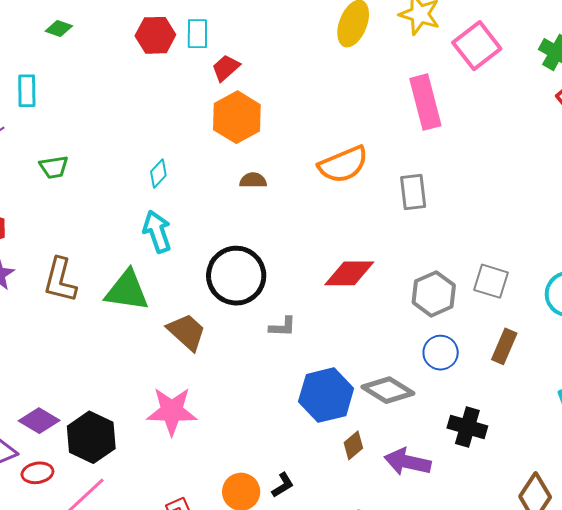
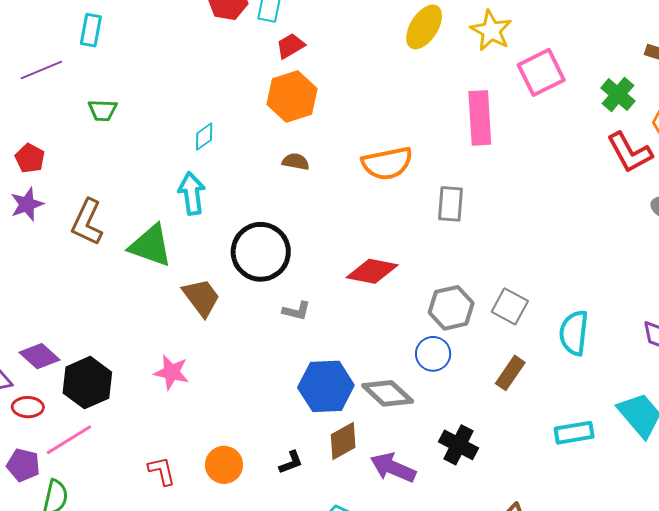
blue circle: (441, 353) -> (433, 354), moved
pink star: (172, 411) -> (171, 372), size x0.7
brown diamond: (353, 445) -> (343, 441), size x1.4
black L-shape: (283, 485) -> (291, 462), moved

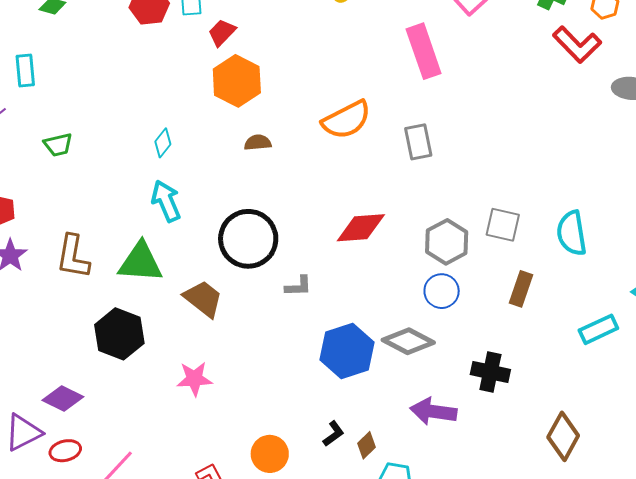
black hexagon: (87, 383) -> (119, 334), moved
brown diamond: (343, 441) -> (366, 445), moved, size x0.7

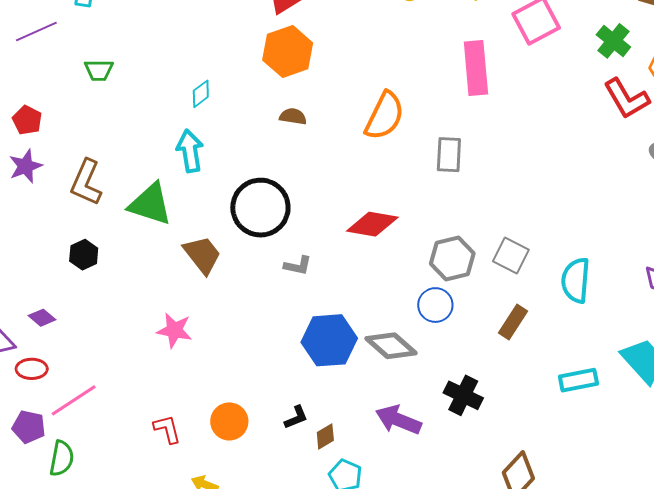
orange semicircle: (346, 120) -> (385, 116), turned -51
black hexagon: (119, 334) -> (84, 255), moved, size x0.6
purple diamond: (63, 399) -> (42, 318), size x0.7

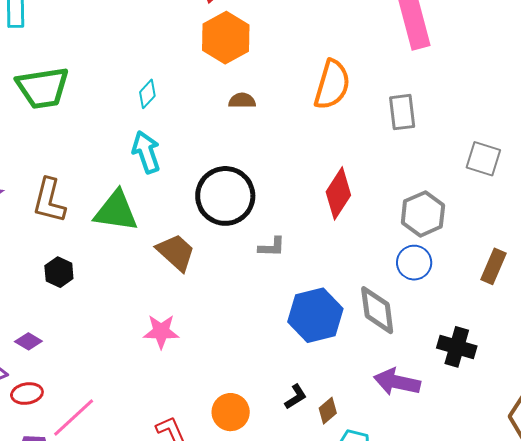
green trapezoid: (99, 70) -> (43, 88), size x1.8
red diamond: (372, 224) -> (338, 193), turned -57
gray square: (511, 256) -> (483, 159), moved
gray diamond: (391, 346) -> (377, 310), turned 51

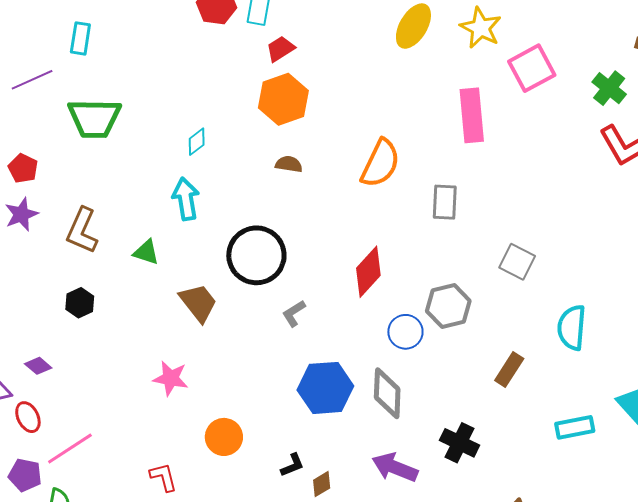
green triangle: (116, 211) -> (146, 252), size x0.6
gray L-shape: (272, 247) -> (294, 313), turned 136
blue circle: (414, 263) -> (405, 332), moved
red ellipse: (27, 394) -> (28, 417), turned 64
orange circle: (231, 412) -> (224, 437), moved

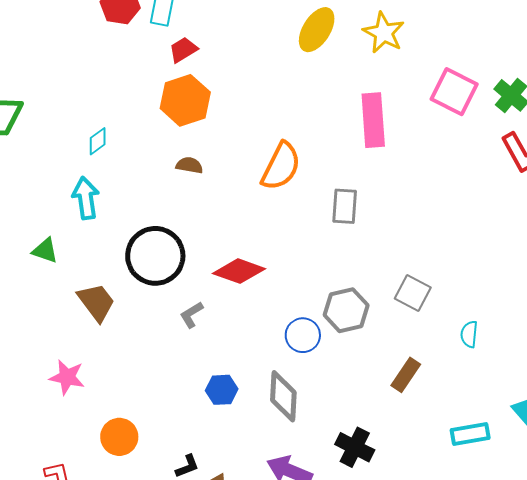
pink square: (532, 68) -> (454, 92), moved, turned -36
gray square: (517, 262) -> (413, 293), moved
red diamond: (368, 272) -> (239, 271), moved, turned 66
cyan semicircle: (572, 328) -> (469, 334), size x0.6
blue hexagon: (325, 388) -> (222, 390), size x0.6

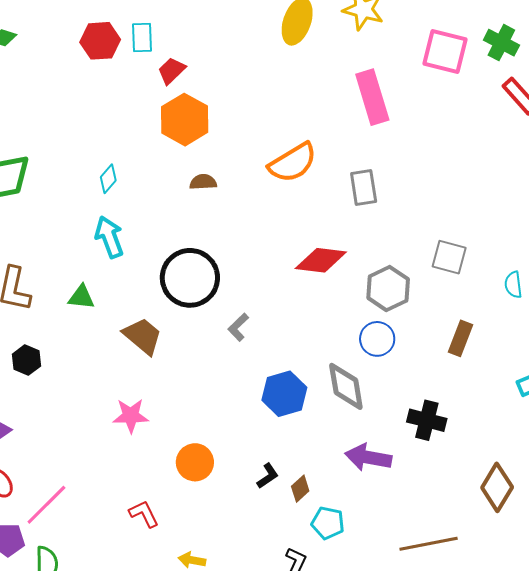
orange semicircle: (281, 166) -> (293, 163), turned 45
red diamond: (239, 271) -> (321, 260), moved
blue circle: (303, 335) -> (377, 339), moved
blue hexagon: (222, 390) -> (284, 394), size x1.4

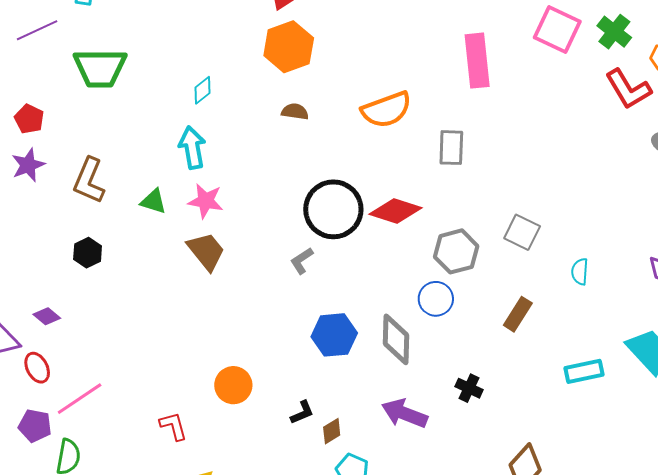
black circle: (190, 278) -> (333, 209), moved
pink star: (131, 416) -> (206, 201), moved
black cross: (427, 420) -> (469, 388), size x0.7

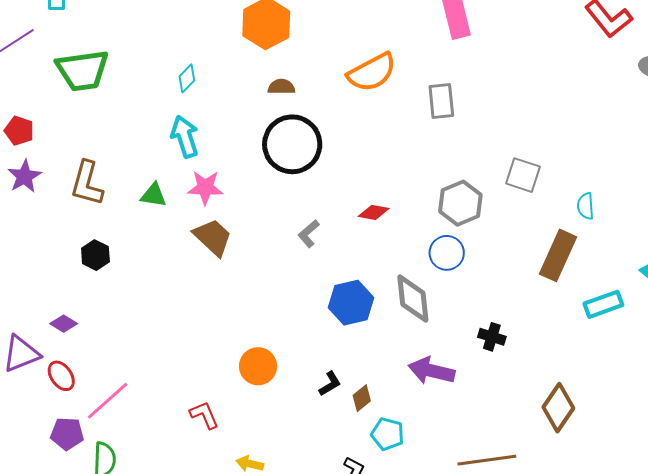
black circle: (333, 209) -> (292, 144), moved
red diamond: (395, 211) -> (374, 212), moved, size x0.6
brown rectangle: (518, 314) -> (558, 255), moved, size x1.4

